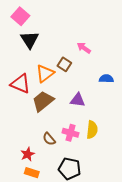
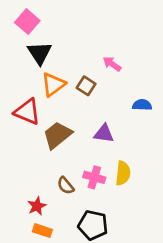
orange triangle: (45, 73) -> (53, 84), moved

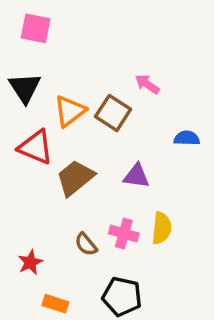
pink square: (27, 22) -> (36, 28), turned -30
black triangle: (40, 53) -> (25, 88), moved
brown square: (86, 86) -> (113, 113), size x1.4
red star: (37, 206) -> (30, 262), moved

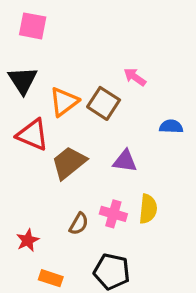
brown semicircle: (86, 244) -> (79, 224), turned -110

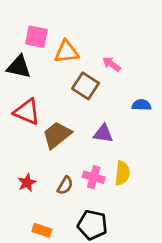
pink square: (33, 26) -> (36, 37), moved
black triangle: (23, 80) -> (19, 67), turned -45
orange triangle: (64, 102) -> (66, 52), moved, turned 30
red star: (28, 240) -> (27, 183), moved

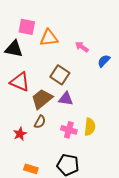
brown square: (86, 86) -> (60, 75), moved
blue semicircle: (141, 105) -> (104, 61), moved, turned -48
purple triangle: (103, 134) -> (66, 99), moved
brown semicircle: (65, 185) -> (40, 122), moved

